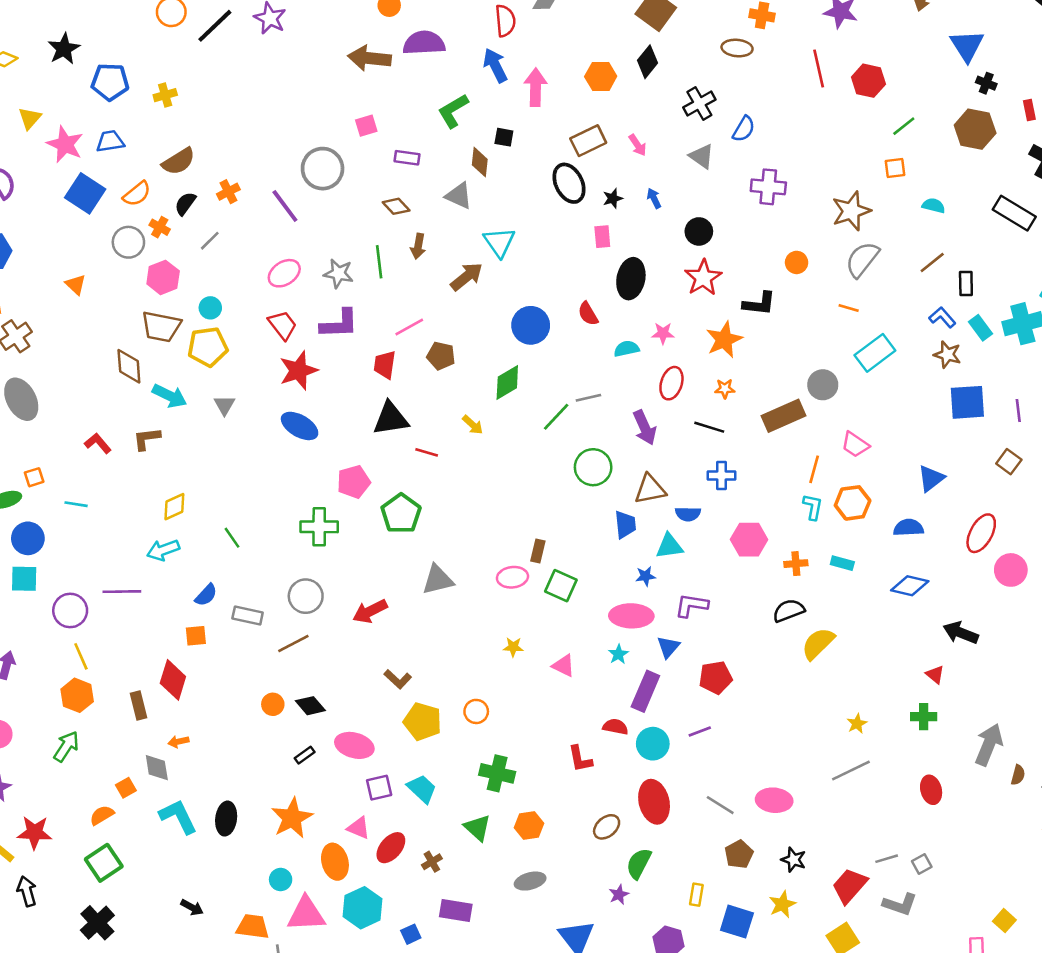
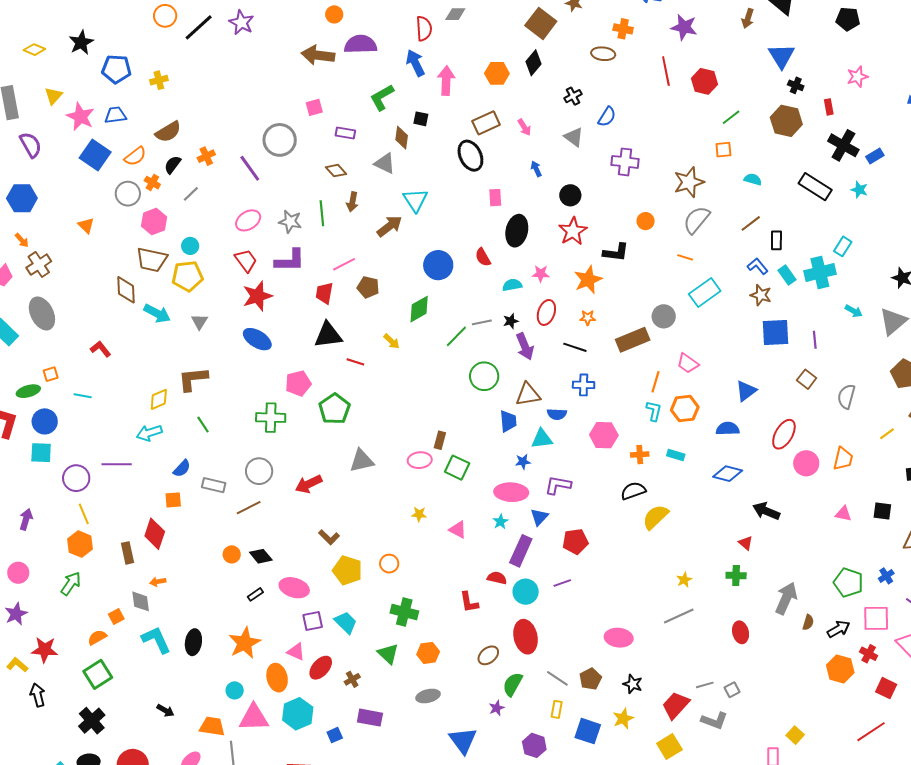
black cross: (699, 103) -> (573, 96), size x0.7
black star: (613, 198) -> (511, 321), moved
brown L-shape: (147, 439) -> (193, 379), moved, size x1.4
gray line: (720, 805) -> (557, 678), moved

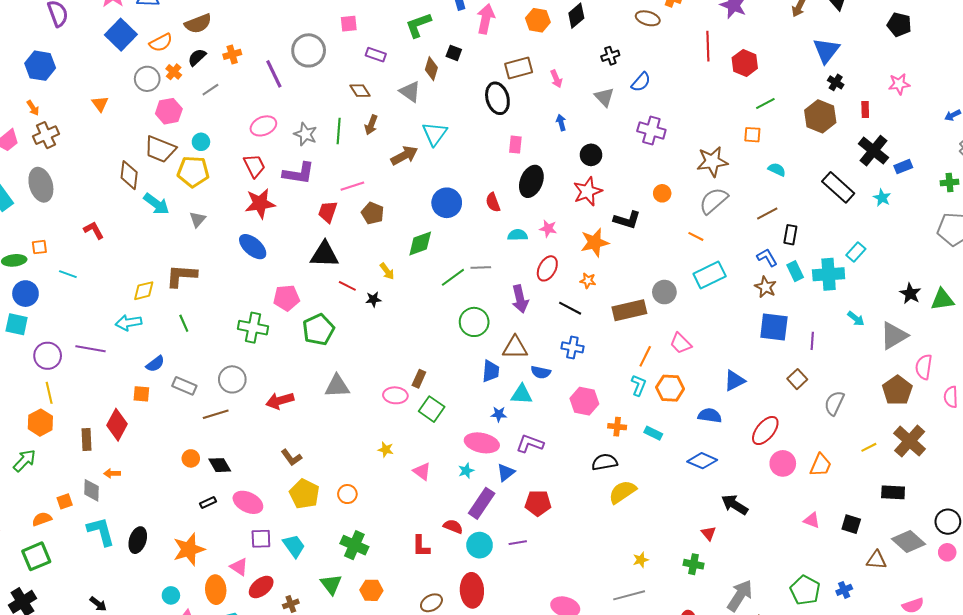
black star: (511, 321) -> (373, 299), moved

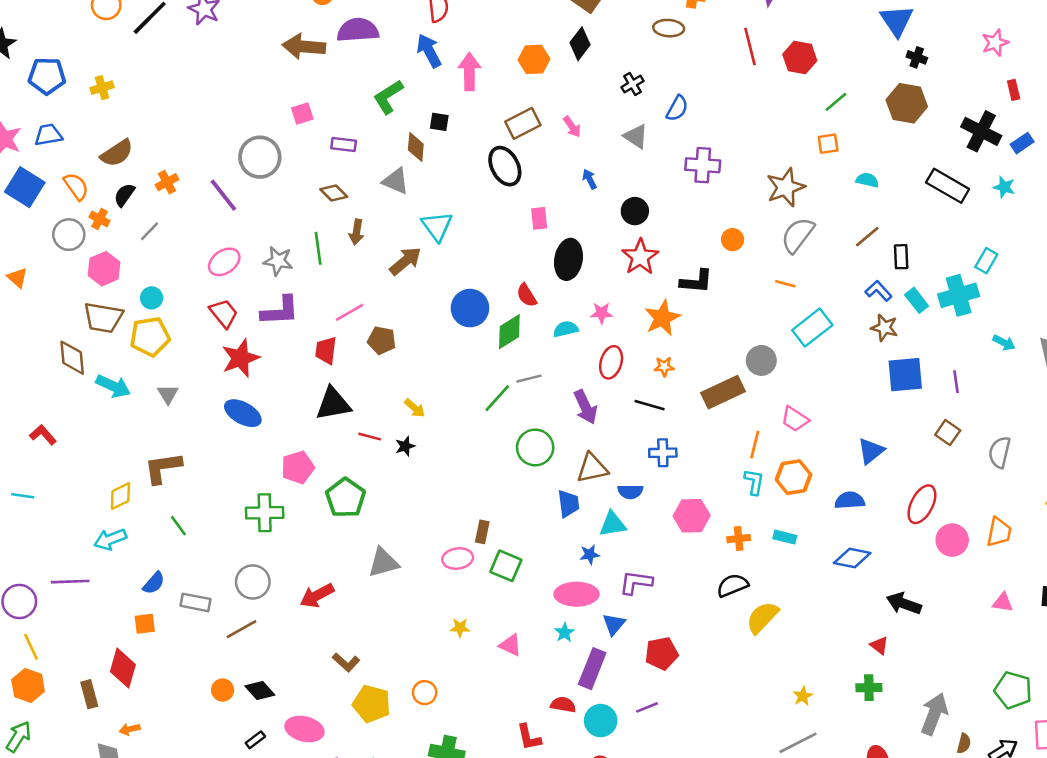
orange semicircle: (161, 43) -> (76, 186), turned -85
red rectangle: (865, 110) -> (1014, 90), moved
green diamond: (420, 244) -> (509, 332), moved

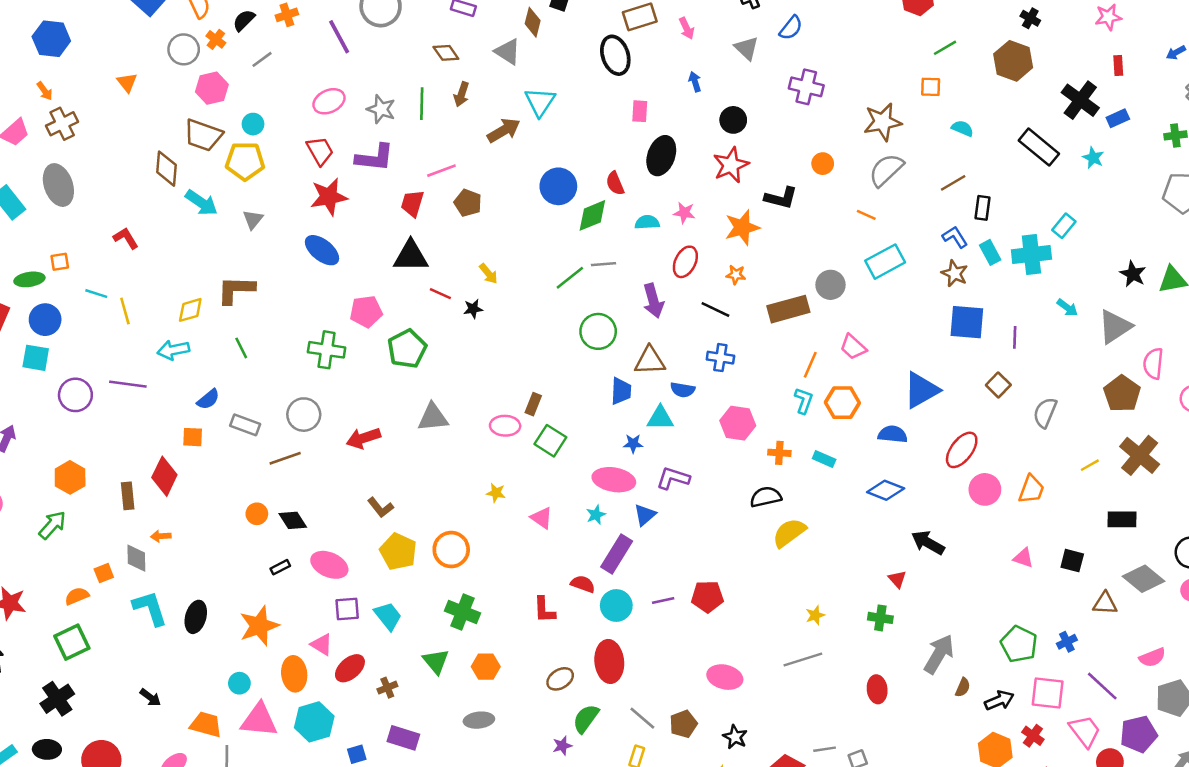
blue triangle: (871, 451) -> (921, 390), size x1.4
yellow line: (31, 647) -> (125, 311), moved
red pentagon: (661, 653) -> (707, 597), moved
orange circle: (425, 693) -> (451, 550), size x1.5

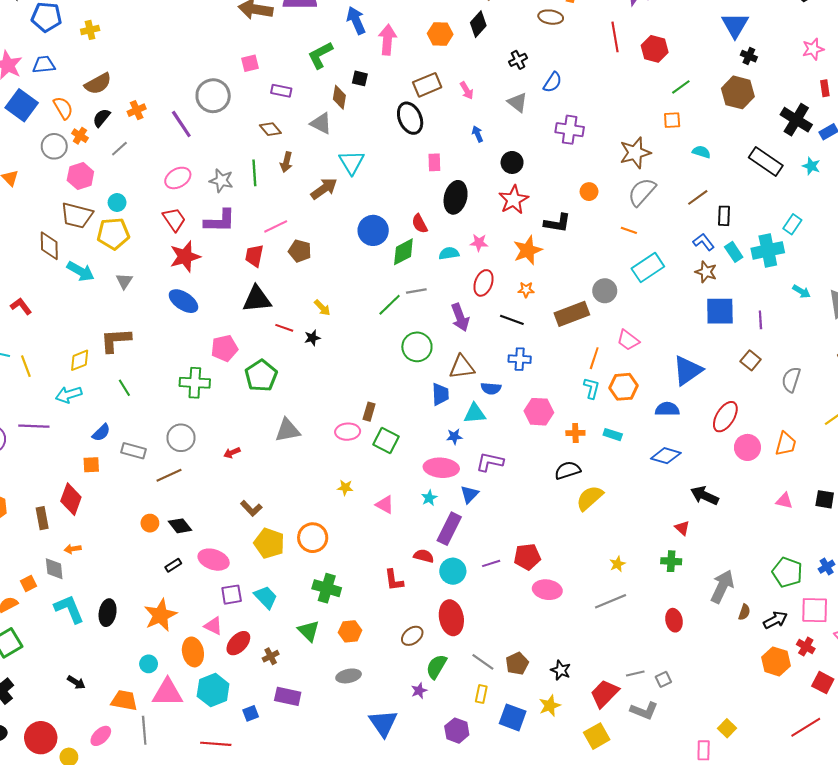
red arrow: (363, 438) -> (232, 453), size x0.6
pink ellipse: (725, 677) -> (547, 590), moved

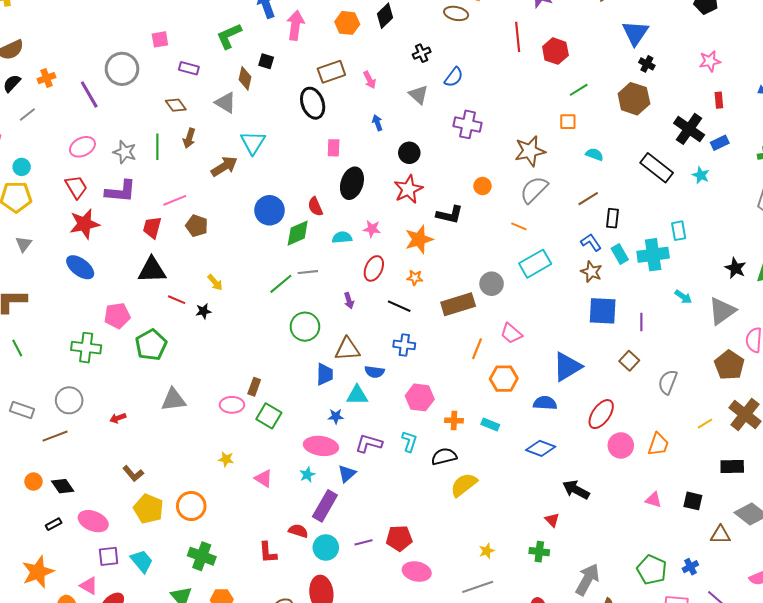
cyan rectangle: (792, 224) -> (679, 231), turned -48
purple arrow: (460, 317) -> (349, 301), size x0.6
cyan L-shape: (591, 388) -> (409, 441), moved

